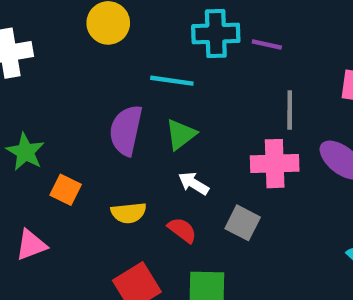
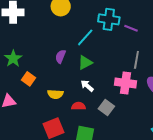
cyan line: (172, 81) -> (85, 37), turned -66
purple semicircle: (126, 130) -> (60, 56), size x0.6
red semicircle: (182, 230) -> (78, 106), turned -48

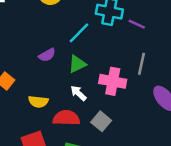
purple semicircle: (60, 56) -> (47, 55), turned -144
pink cross: (125, 83) -> (113, 81), moved
red semicircle: (78, 106) -> (66, 118), size x1.5

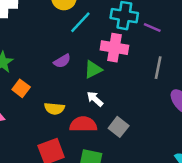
cyan line: (79, 33) -> (80, 22), moved
pink cross: (113, 81) -> (114, 48), moved

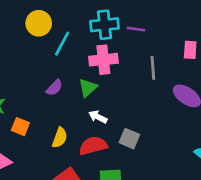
yellow semicircle: (54, 108) -> (60, 138), turned -60

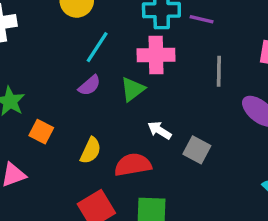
cyan line: (62, 44) -> (97, 47), moved
white arrow: (98, 117) -> (160, 130), moved
gray square: (129, 139) -> (197, 150), moved

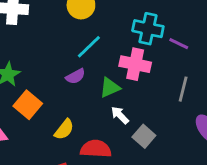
white arrow: (160, 130) -> (120, 115), moved
orange square: (41, 132) -> (28, 105), size x1.4
gray square: (197, 150) -> (144, 136), moved

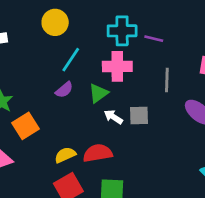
orange square: (28, 105) -> (26, 126), turned 30
yellow semicircle: (64, 129) -> (65, 155), moved, turned -140
gray square: (144, 136) -> (139, 115), moved, turned -30

